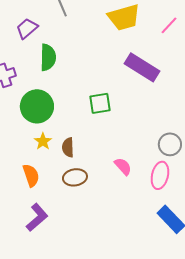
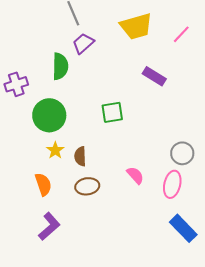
purple trapezoid: (27, 28) -> (83, 43), moved
purple rectangle: (142, 67) -> (154, 76), size x0.7

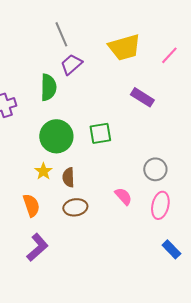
green circle: (49, 115) -> (56, 136), moved
gray circle: (182, 153) -> (155, 169), moved
blue rectangle: (183, 228) -> (171, 249), size x0.7

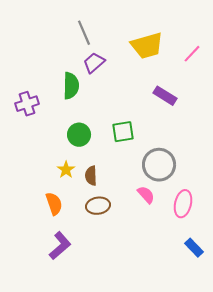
green circle: (56, 136) -> (79, 135), size x0.7
gray circle: (155, 169) -> (159, 165), moved, size x1.4

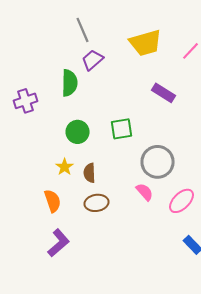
pink ellipse: (183, 204) -> (182, 201), turned 32

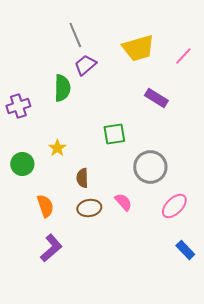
green circle: (78, 132) -> (22, 164), moved
yellow star: (64, 167) -> (57, 148), moved
pink semicircle: (144, 192) -> (123, 202), moved

